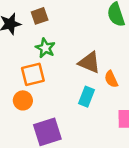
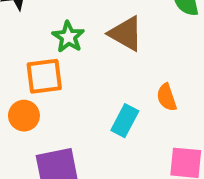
brown triangle: (89, 62) -> (126, 34), moved

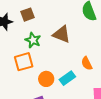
orange circle: (24, 116) -> (46, 79), moved
cyan rectangle: (125, 121) -> (67, 78), turned 35

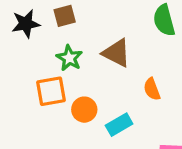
orange semicircle: (87, 63) -> (152, 89), moved
orange circle: (46, 79) -> (84, 110), moved

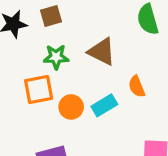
green star: (69, 58) -> (56, 57), turned -30
cyan rectangle: (119, 125) -> (104, 105), moved

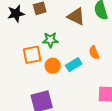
brown triangle: (102, 52) -> (76, 16), moved
green star: (56, 57) -> (50, 40), moved

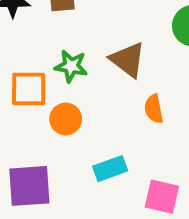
brown triangle: (76, 16) -> (128, 60), moved
cyan rectangle: (74, 65) -> (110, 169), moved

